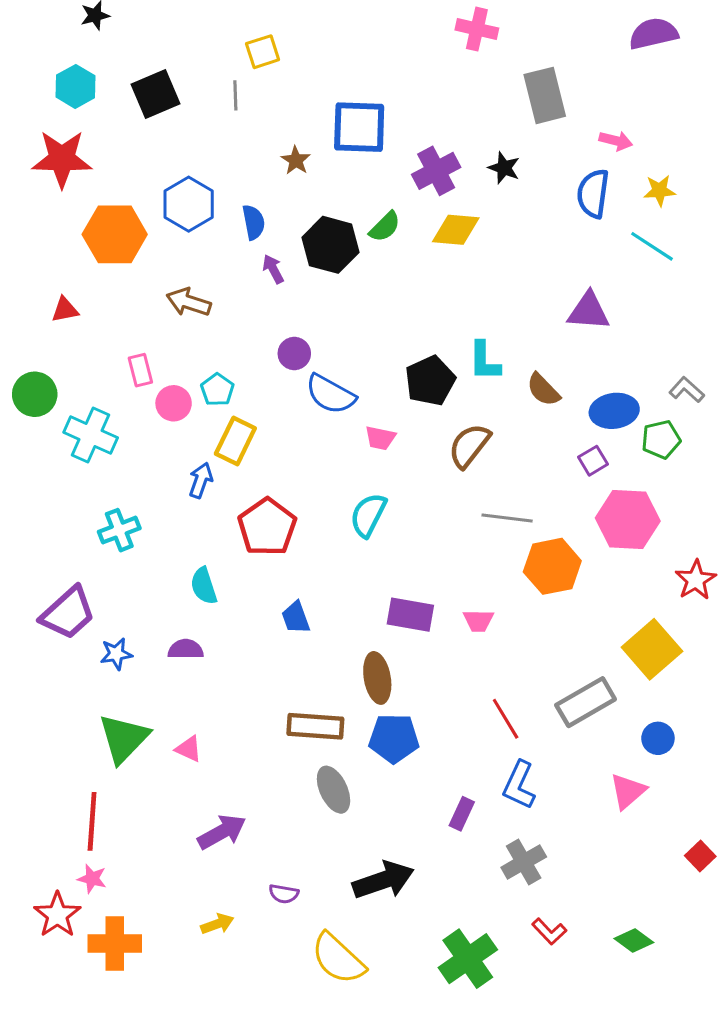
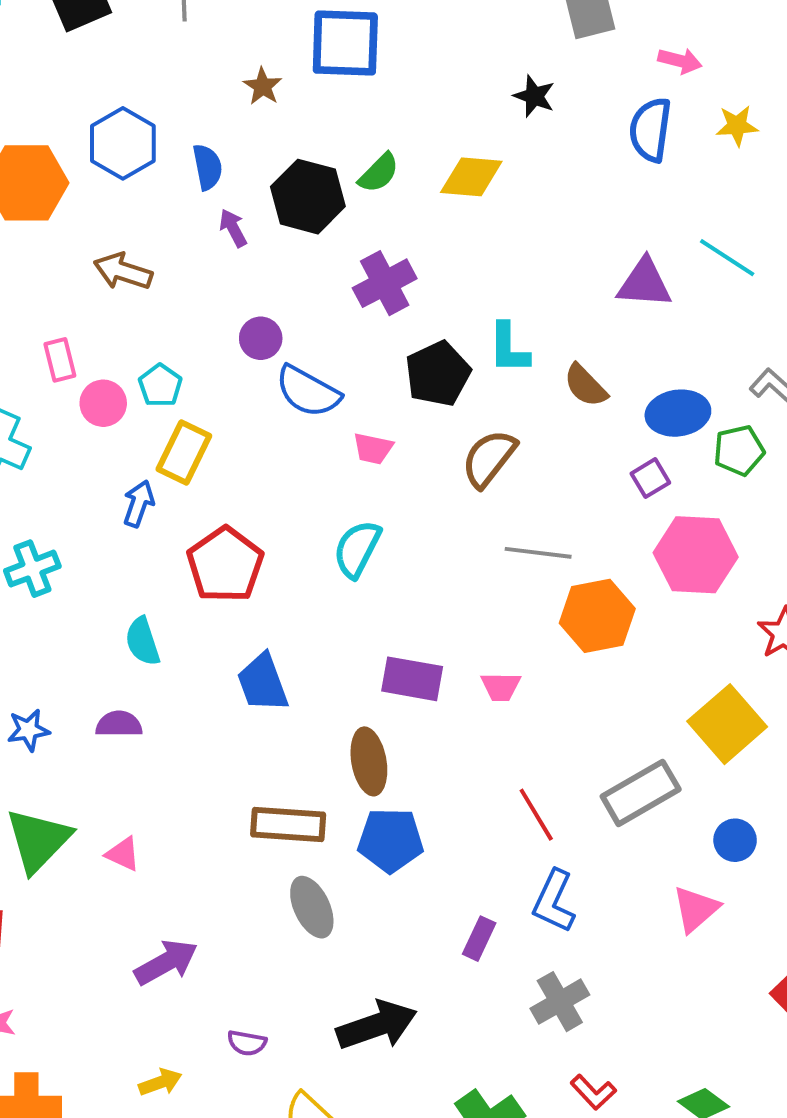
purple cross: (436, 171) -> (385, 283), moved
cyan line: (652, 246) -> (727, 258), moved
blue trapezoid: (296, 618) -> (263, 683), size x1.4

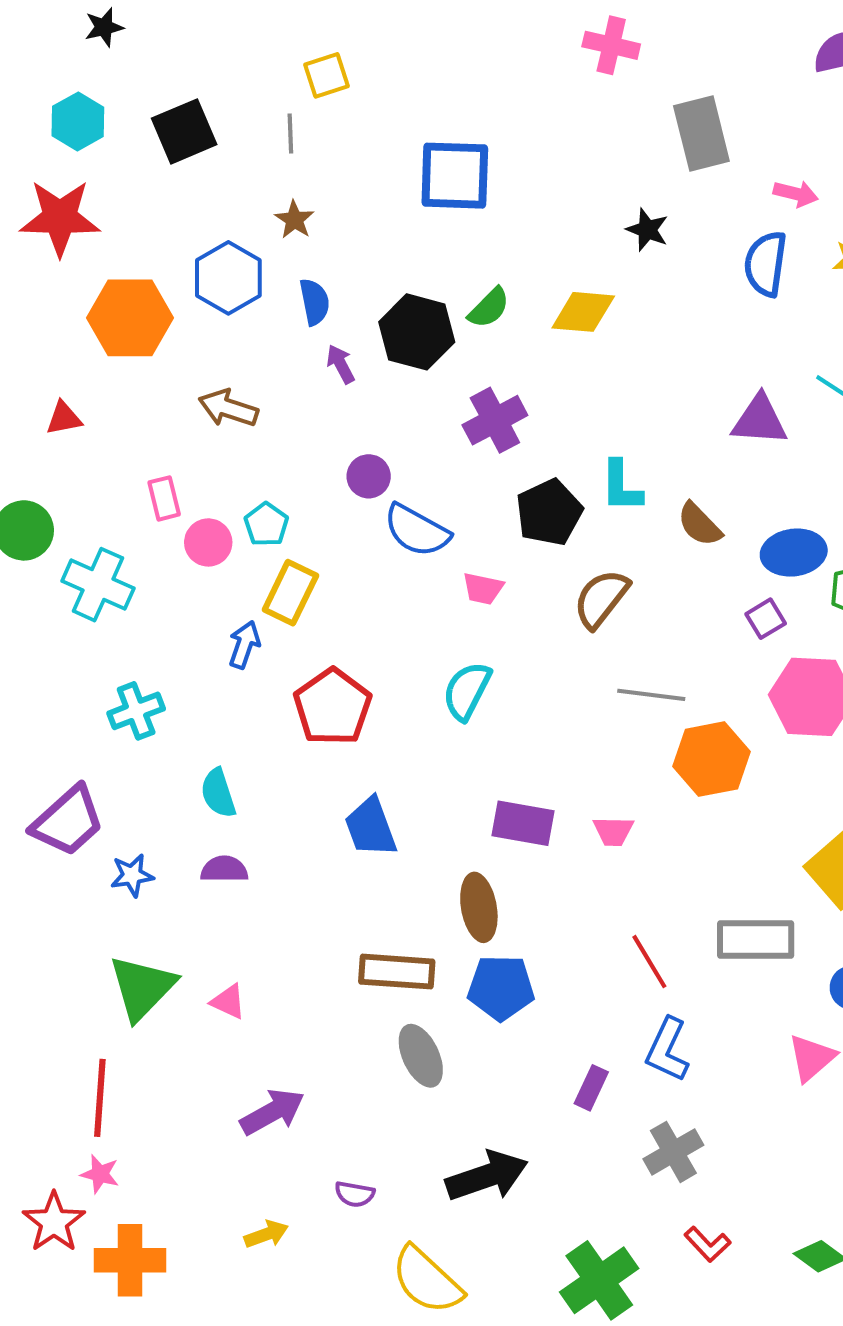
brown star: (263, 86) -> (294, 220), moved
cyan semicircle: (143, 641) -> (218, 793), moved
gray rectangle: (641, 793) -> (756, 939), turned 30

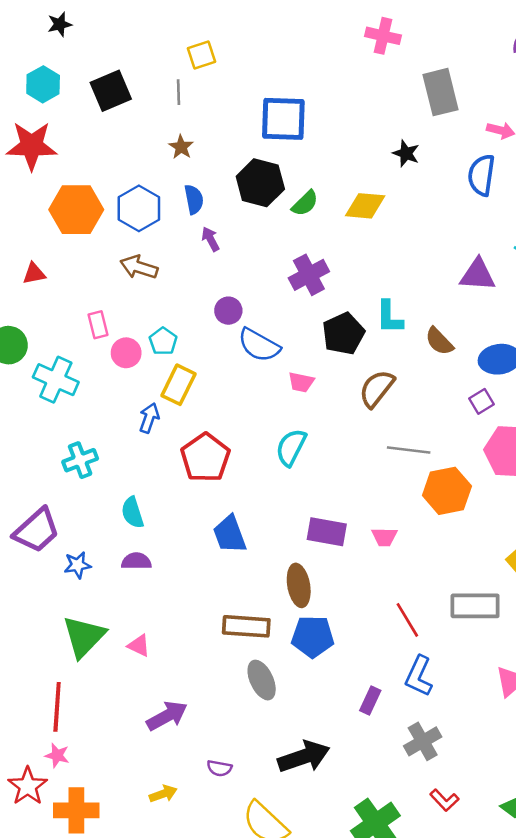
blue hexagon: (228, 278) -> (139, 208), moved
black hexagon: (417, 332) -> (260, 183), moved

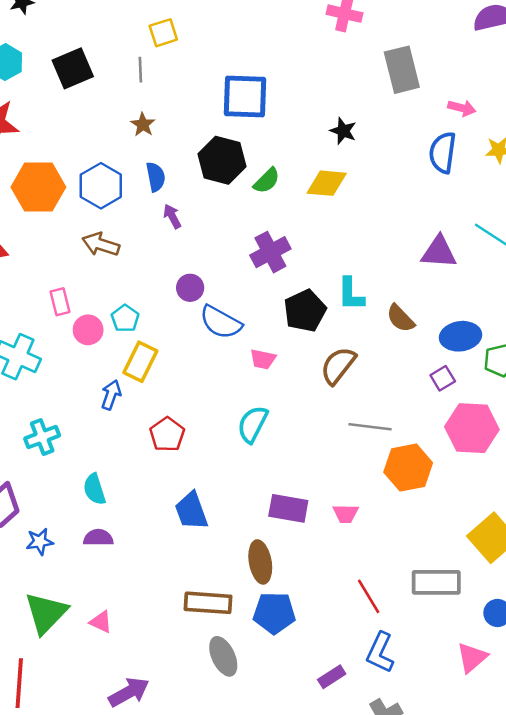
black star: (406, 153) -> (343, 131), moved
red pentagon: (205, 458) -> (167, 434), size x0.7
purple rectangle: (370, 700) -> (332, 677), turned 32

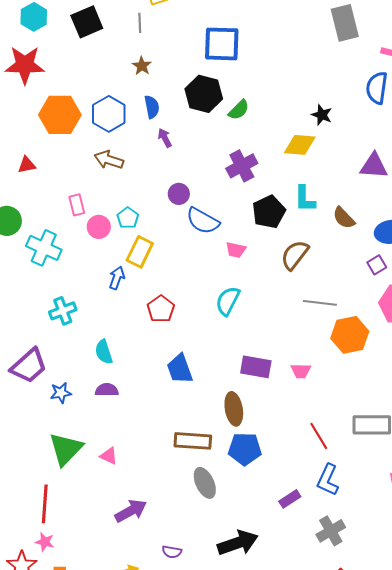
black star: (343, 131) -> (322, 115), moved
yellow diamond: (327, 183) -> (300, 145), moved

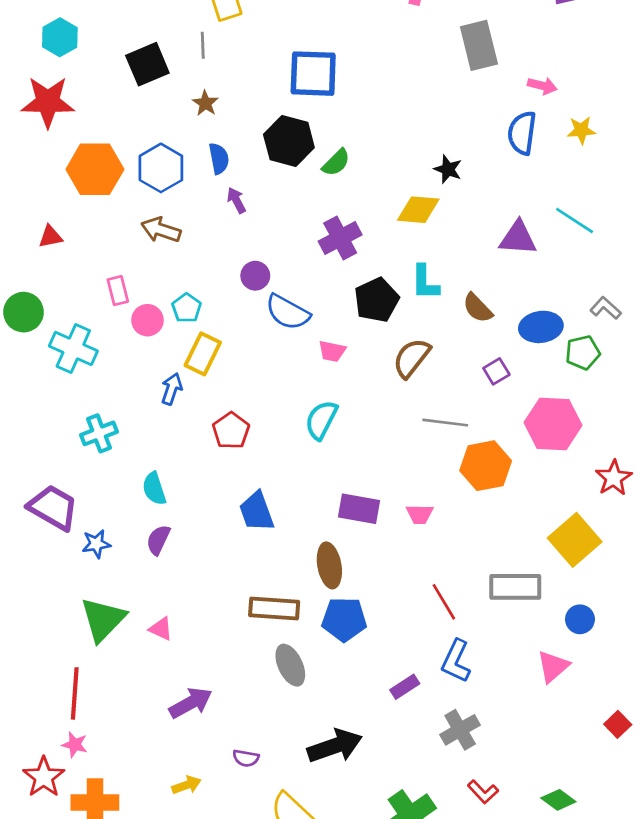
black square: (87, 22) -> (147, 64), moved
purple square: (377, 265) -> (496, 371), moved
purple trapezoid: (29, 366) -> (53, 507), turned -108
purple semicircle: (107, 390) -> (158, 540), turned -65

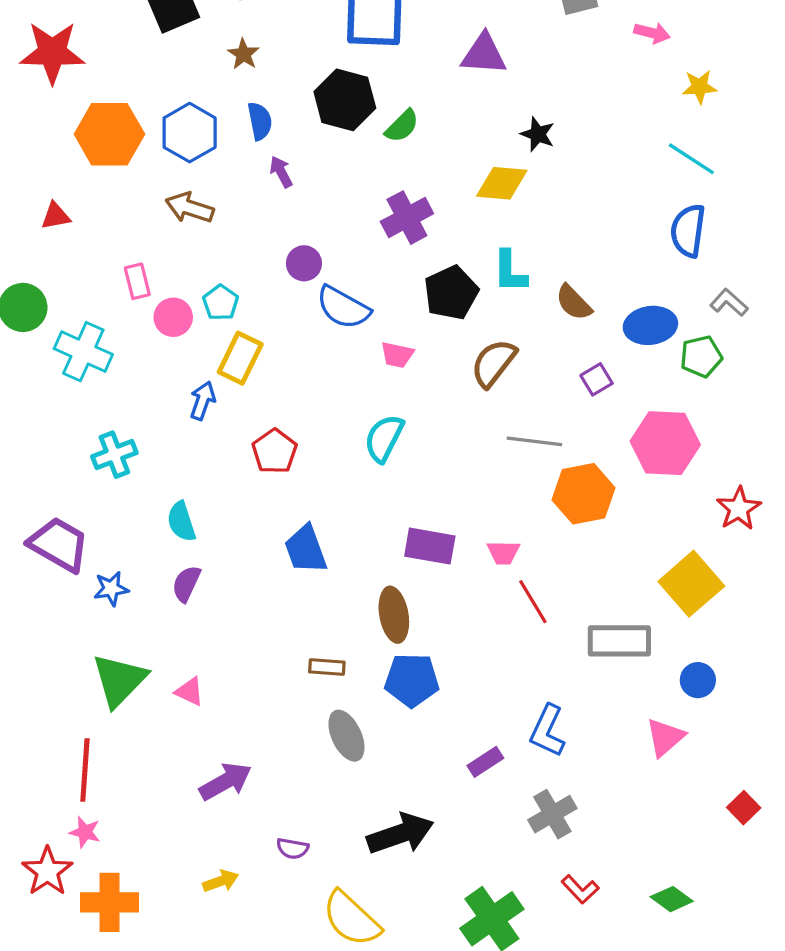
blue semicircle: (522, 133) -> (688, 231), moved
cyan line: (575, 220) -> (691, 159), moved
purple triangle: (518, 238) -> (484, 54), moved
red line: (444, 602) -> (533, 602), moved
brown rectangle: (274, 609) -> (327, 667), size x0.6

